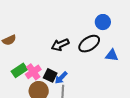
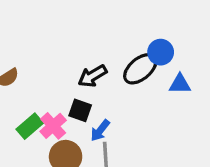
blue circle: (103, 22) -> (161, 52), moved
black square: (50, 75) -> (80, 110), moved

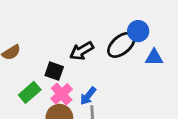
black square: (80, 110) -> (54, 71), moved
pink cross: (53, 126) -> (62, 94), moved

